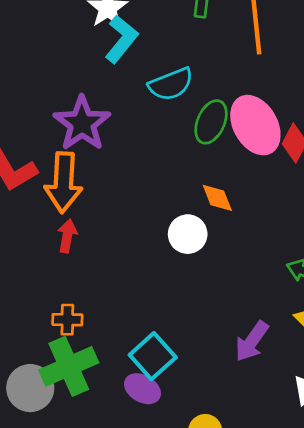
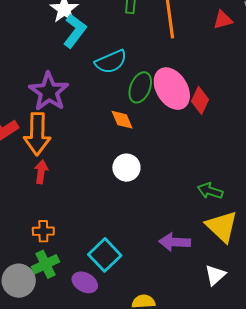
orange diamond: (217, 198) -> (122, 120), moved
purple arrow: (252, 341) -> (175, 242), turned 60
green cross: (69, 366) -> (45, 264), size x0.7
purple ellipse: (142, 389) -> (85, 282), moved

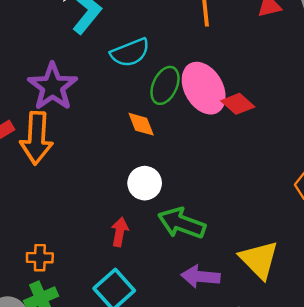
red diamond: (200, 100) -> (238, 104), turned -76
red arrow: (41, 172) -> (120, 232), moved
green arrow: (210, 191) -> (182, 223), moved, size x1.5

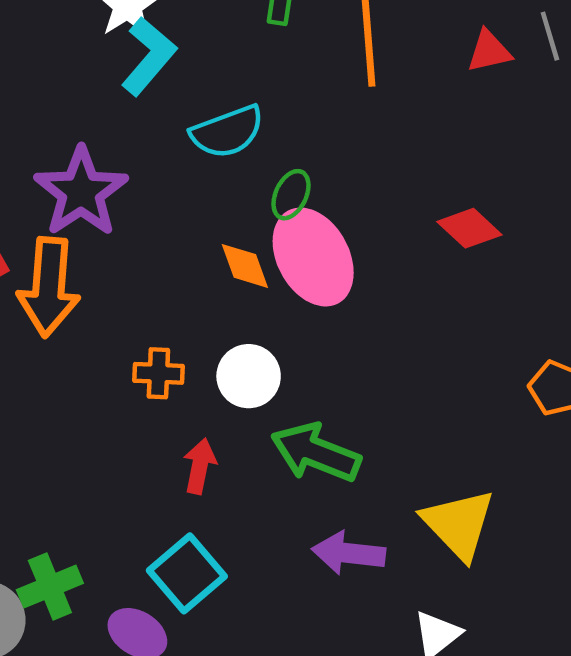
green ellipse: (165, 85) -> (291, 195), size x0.7
pink ellipse: (204, 88) -> (313, 257), moved
red diamond: (238, 104) -> (469, 228), moved
orange cross: (40, 258) -> (158, 373), moved

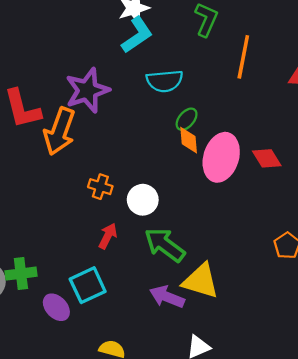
pink ellipse: (313, 257) -> (221, 157), moved, turned 30
orange diamond: (245, 266) -> (189, 140), moved
yellow triangle: (459, 524) -> (201, 281), moved, turned -45

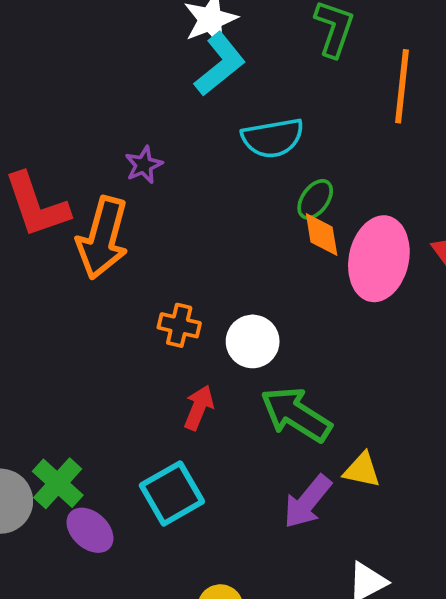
purple star: (87, 90) -> (144, 165), size x0.5
green cross: (21, 274) -> (58, 483), turned -36
yellow triangle: (201, 281) -> (362, 470), size x0.6
purple arrow: (167, 297) -> (307, 502), turned -68
purple ellipse: (56, 307) -> (90, 530), moved

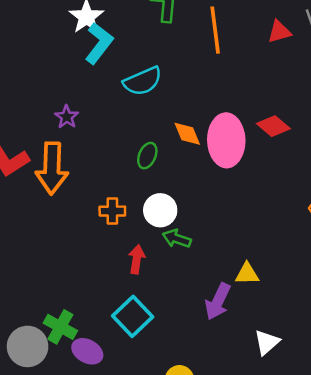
green ellipse: (315, 199) -> (147, 156), moved
green arrow: (296, 414) -> (177, 239), moved, size x0.6

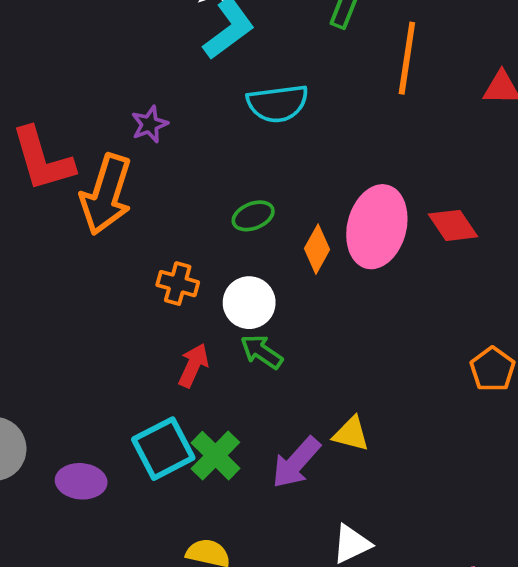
orange diamond: (187, 134) -> (317, 249), moved, turned 36
green ellipse: (147, 156) -> (253, 216), turned 30
green cross: (60, 327) -> (215, 456), moved
purple ellipse: (87, 351) -> (81, 481), turned -40

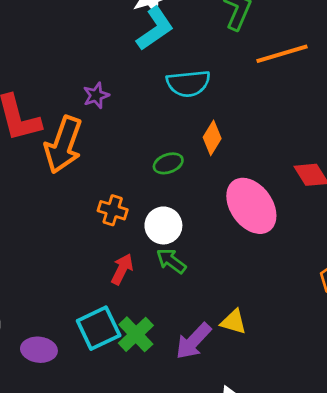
orange line: (407, 58) -> (282, 54), turned 63
pink ellipse: (377, 227) -> (251, 206), moved, turned -52
orange diamond: (317, 249) -> (212, 138), moved

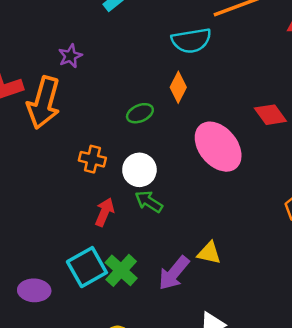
cyan semicircle: (188, 83) -> (191, 40), moved

